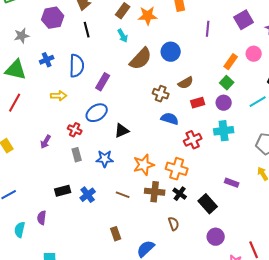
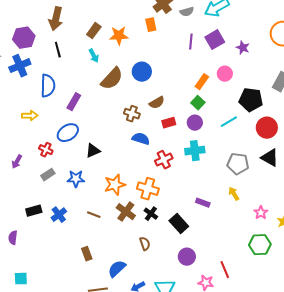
purple line: (208, 29) -> (191, 42), moved
blue cross: (47, 60) -> (20, 66), moved, size x1.5
gray rectangle: (77, 155) -> (48, 175), turned 72
brown cross: (155, 192) -> (126, 212), turned 30

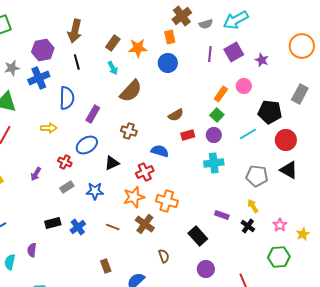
blue circle: (142, 72) -> (168, 63), moved
brown cross: (132, 114) -> (129, 131), moved
red cross: (164, 160) -> (145, 172), moved
black cross: (151, 214) -> (248, 226), moved

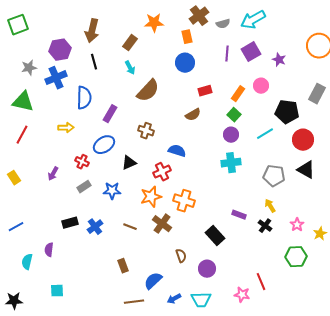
orange star: (138, 48) -> (154, 23), moved
red rectangle: (188, 135) -> (205, 91), moved
purple circle: (206, 269) -> (207, 269), moved

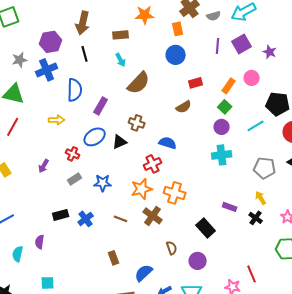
brown rectangle: (130, 43) -> (121, 35), turned 49
black triangle: (129, 163) -> (120, 142), moved

